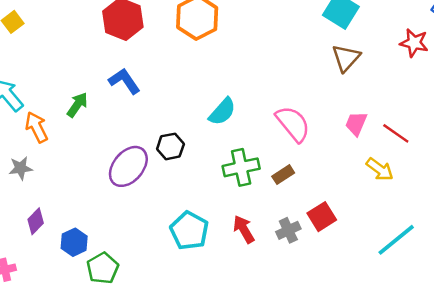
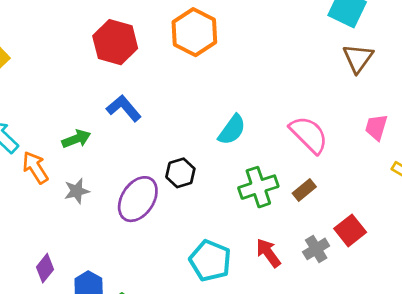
green arrow: (77, 105) -> (76, 139), turned 40
gray star: (21, 168) -> (77, 191), moved

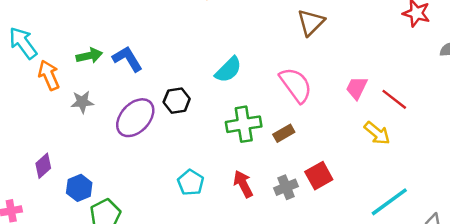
brown triangle: (358, 58) -> (311, 22), moved
blue L-shape: (124, 108) -> (127, 59), moved
cyan pentagon: (210, 261) -> (191, 183), size x0.7

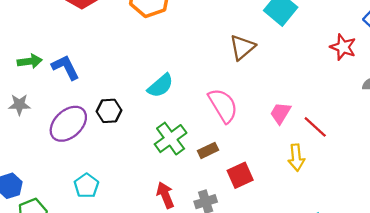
green cross: (244, 124) -> (171, 139), turned -32
yellow arrow: (377, 133) -> (296, 158), turned 40
red square: (319, 176) -> (240, 175), moved
cyan pentagon: (191, 183) -> (86, 186), moved

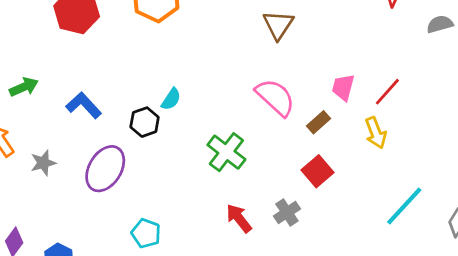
green arrow: (30, 61) -> (24, 87), moved
cyan semicircle: (160, 86) -> (171, 99), moved, size x0.7
black hexagon: (109, 111) -> (145, 122), moved
red line: (315, 127) -> (387, 92), turned -75
brown rectangle: (208, 150) -> (318, 122), moved

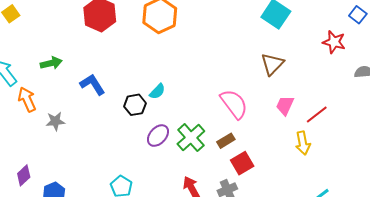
brown triangle: (278, 25) -> (272, 64), moved
brown rectangle: (318, 122) -> (226, 141), moved
purple ellipse: (105, 169) -> (158, 136), moved, size x0.7
red square: (318, 171) -> (242, 163), moved

